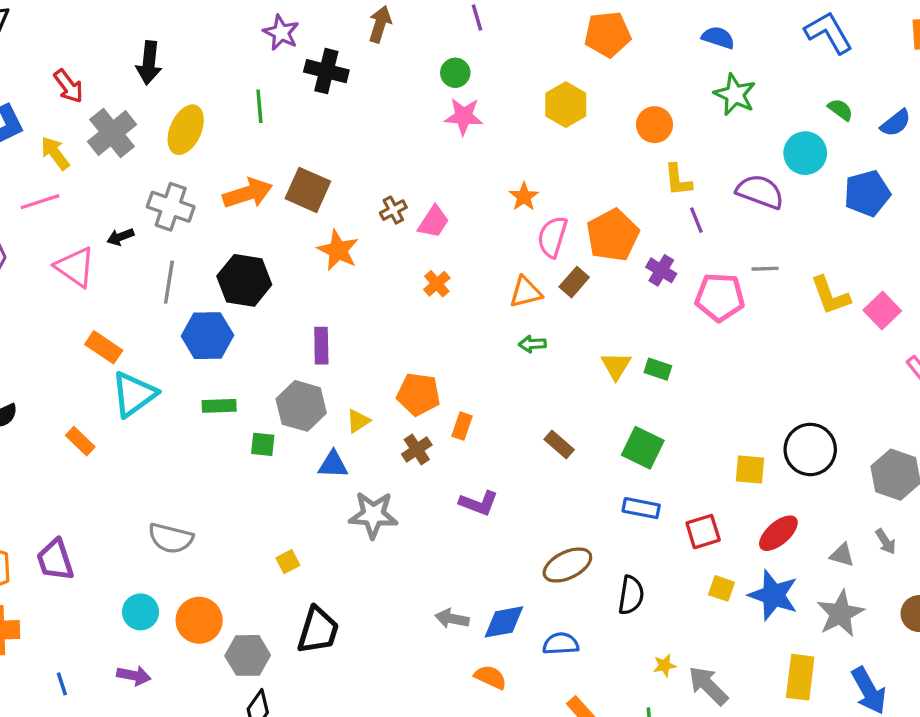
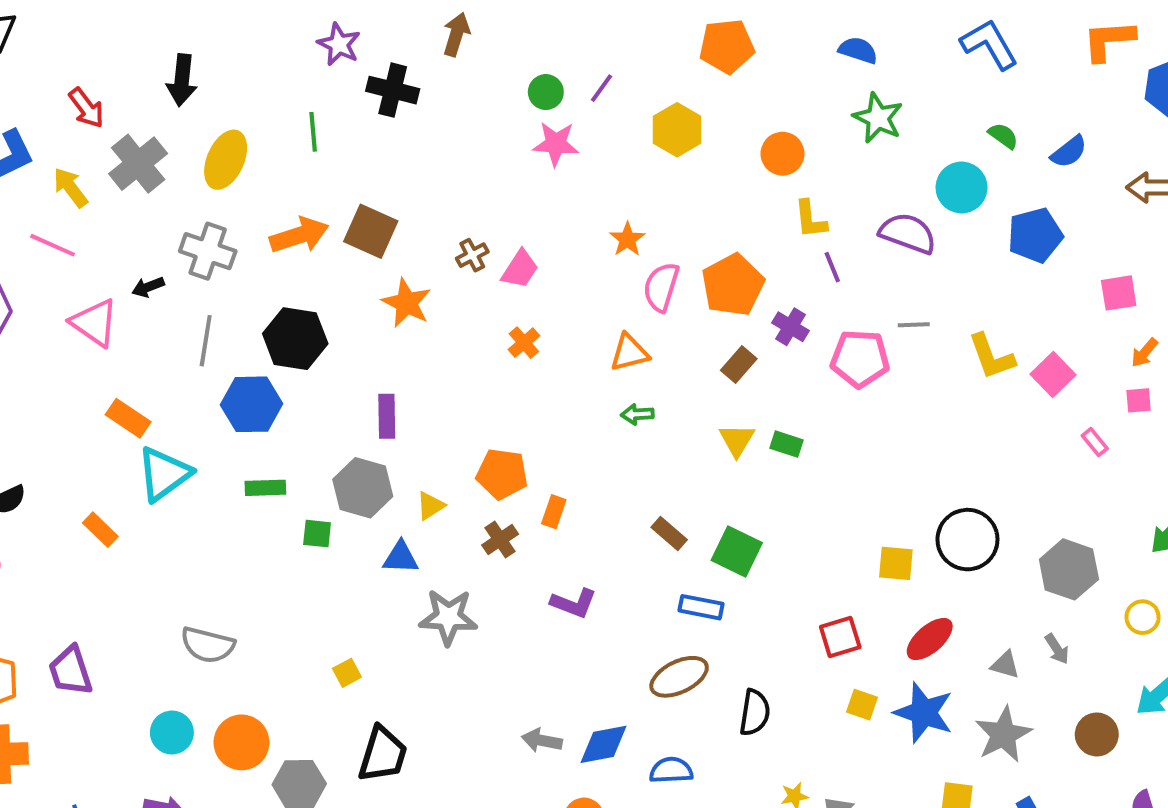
purple line: (477, 18) -> (602, 88), moved, turned 52
pink line: (40, 202) -> (53, 245), turned 42
brown rectangle: (574, 282) -> (739, 365), moved
green square: (643, 448) -> (737, 551), moved
blue rectangle: (641, 508) -> (701, 607), moved

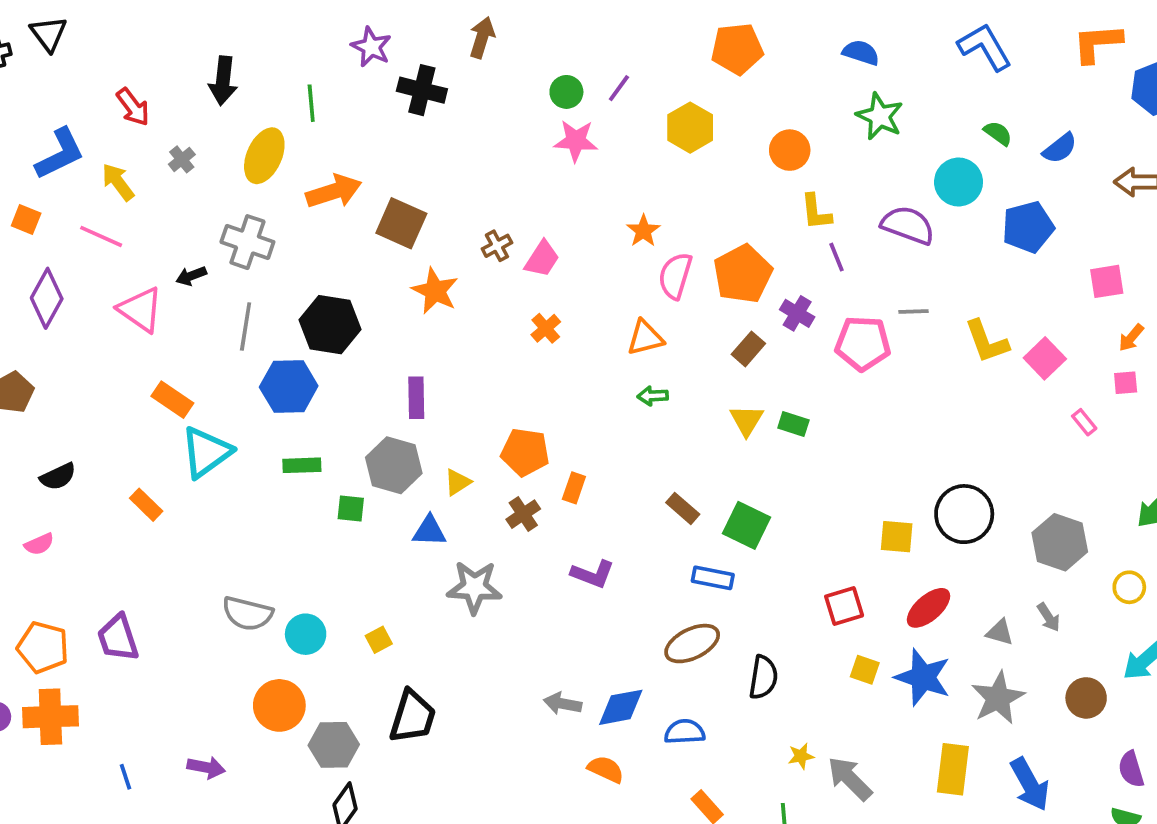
green line: (313, 132) -> (311, 103), moved
gray cross: (138, 164) -> (182, 159), size x0.5
orange arrow: (299, 235) -> (334, 191), moved
cyan circle: (172, 732) -> (306, 634), moved

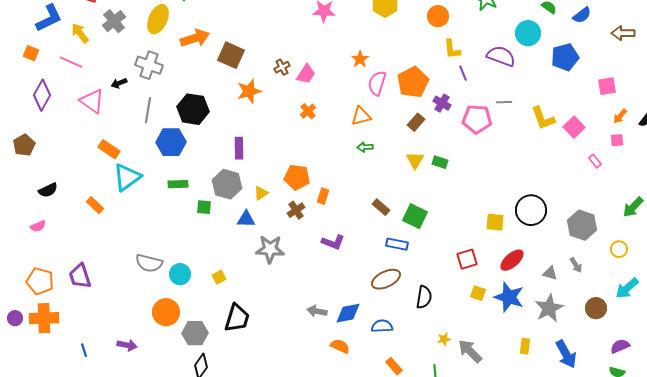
gray cross: (182, 159) -> (114, 21), size x1.6
orange star: (435, 291) -> (249, 91), turned 30
yellow rectangle: (953, 769) -> (525, 346), size x0.6
purple semicircle: (1131, 769) -> (620, 346), turned 84

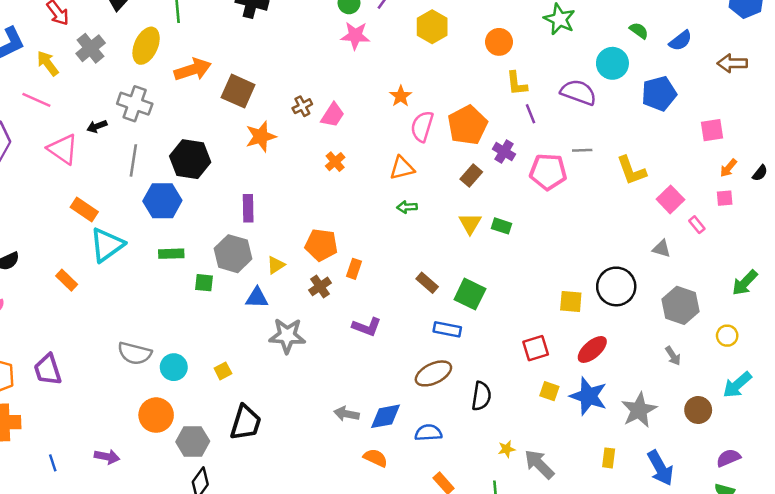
pink square: (574, 127) -> (670, 199), moved
gray triangle: (550, 273) -> (662, 249), moved

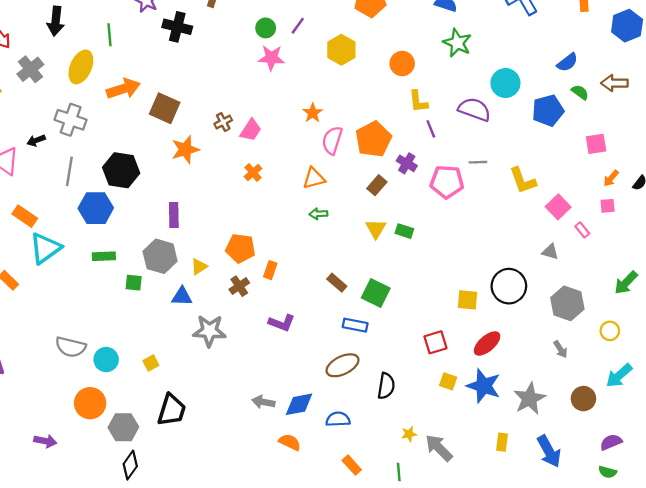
green semicircle: (639, 31) -> (580, 92), moved

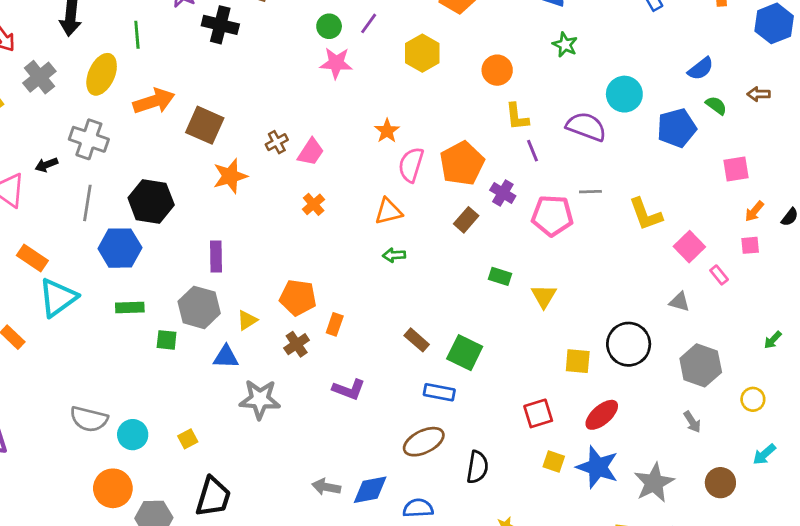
green star: (457, 43) -> (565, 45), size x0.7
brown arrow: (614, 83) -> (759, 94), size x0.7
yellow triangle: (376, 229) -> (544, 296), moved
green arrow: (626, 283) -> (773, 340), size x0.6
cyan arrow: (619, 376) -> (764, 454), size x0.7

